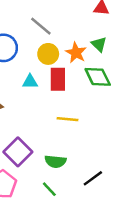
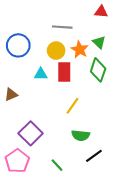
gray line: (41, 26) -> (62, 27), moved, turned -36
green diamond: (98, 77) -> (98, 70), turned 45
yellow line: (67, 119) -> (72, 106), turned -60
green semicircle: (55, 161) -> (81, 135), moved

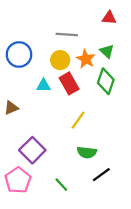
red rectangle: (64, 72) -> (69, 83), turned -30

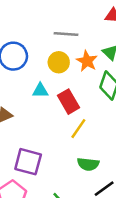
red rectangle: (69, 83) -> (69, 102), moved
purple square: (32, 150) -> (28, 162), turned -30

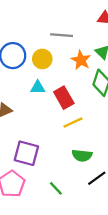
yellow circle: (59, 62) -> (42, 59), moved
yellow line: (78, 129) -> (73, 123), turned 30

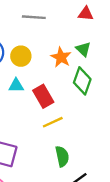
gray line: (62, 35) -> (34, 17), moved
green semicircle: (82, 155) -> (62, 156), turned -108

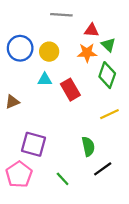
red triangle: (86, 14) -> (92, 30), moved
orange star: (61, 57) -> (87, 53), turned -30
yellow line: (53, 122) -> (109, 114), moved

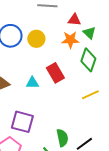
cyan triangle: (45, 79) -> (32, 83), moved
green semicircle: (88, 146) -> (62, 138), moved

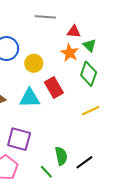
yellow circle: (36, 39) -> (34, 63), moved
orange star: (70, 40) -> (70, 53), turned 30
cyan triangle: (32, 83) -> (30, 98), size x1.5

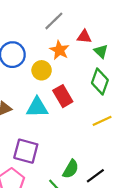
gray line: (45, 17) -> (54, 21), turned -48
orange star: (70, 53) -> (59, 50), moved
green semicircle: (61, 156) -> (71, 169), turned 42

